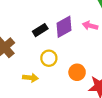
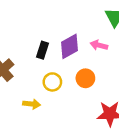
black rectangle: (40, 30) -> (43, 50), turned -40
orange circle: (77, 72) -> (85, 78), moved

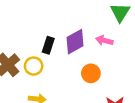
yellow circle: (52, 82) -> (34, 66), moved

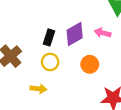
yellow circle: (34, 66) -> (50, 62), moved

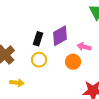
pink arrow: (103, 33) -> (84, 47), moved
yellow arrow: (38, 89) -> (17, 83), moved

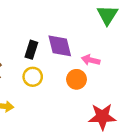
purple diamond: (60, 36) -> (60, 46), turned -75

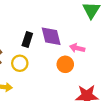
yellow circle: (33, 77) -> (20, 63), moved

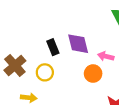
black rectangle: (27, 39) -> (53, 47), turned -40

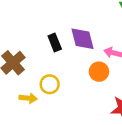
yellow circle: (45, 72) -> (50, 84), moved

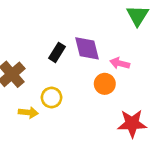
black rectangle: (55, 43) -> (57, 52), turned 54

